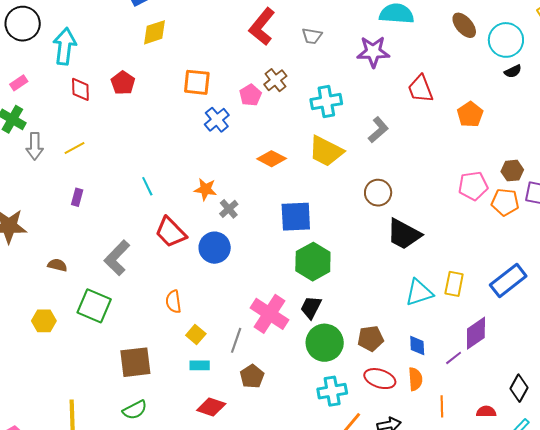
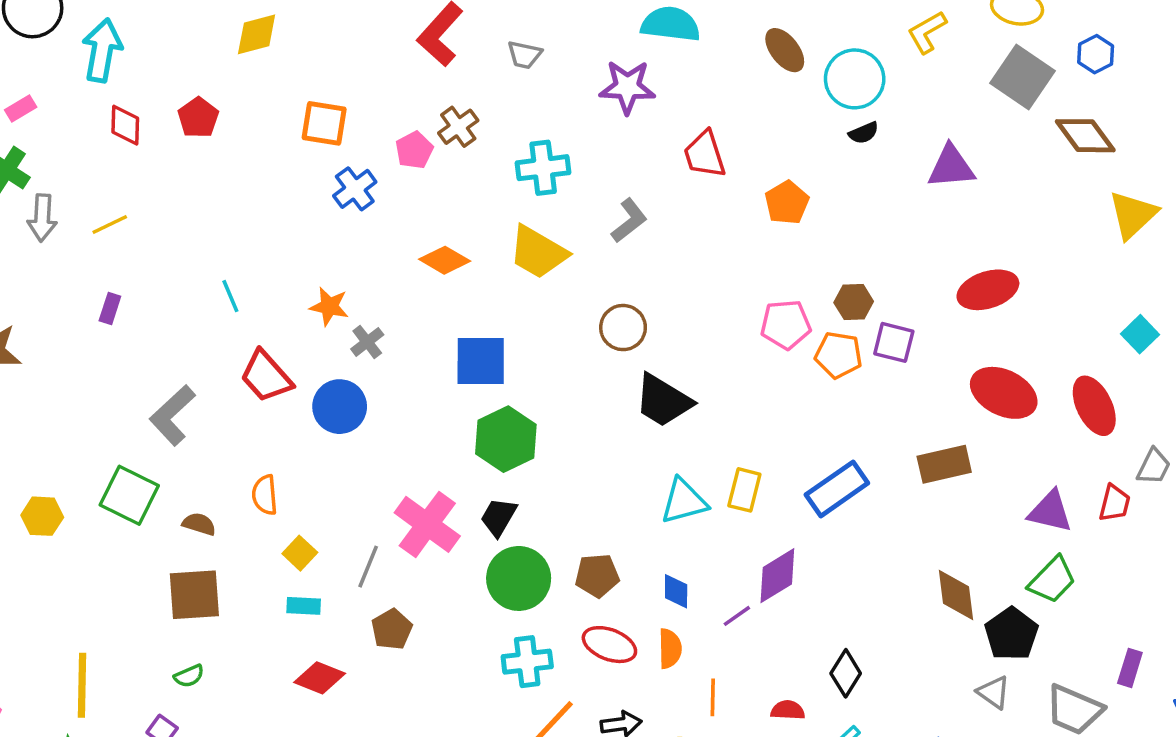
brown semicircle: (57, 265) -> (199, 524), moved
green semicircle: (135, 410) -> (189, 676), size x0.7

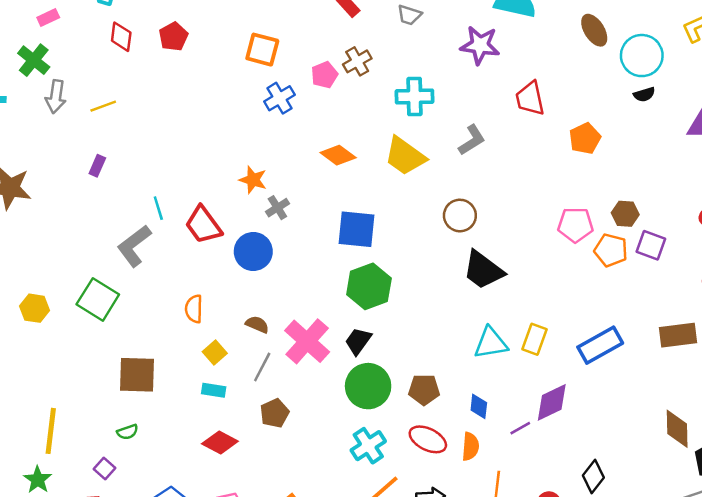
cyan line: (230, 296) -> (158, 208), moved
brown semicircle: (199, 524) -> (257, 324), moved
cyan cross: (527, 662) -> (368, 446), turned -32

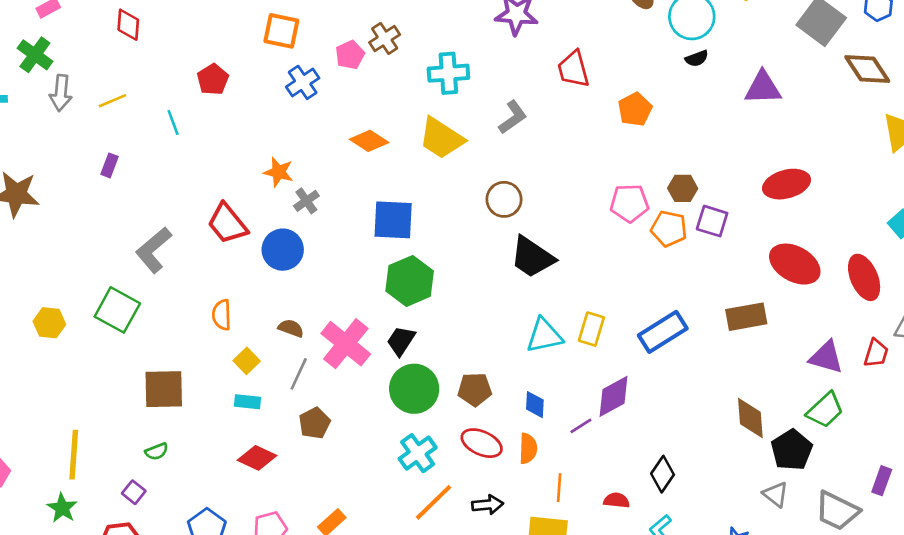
red pentagon: (173, 37) -> (213, 79), moved
cyan line: (158, 208) -> (173, 122), moved

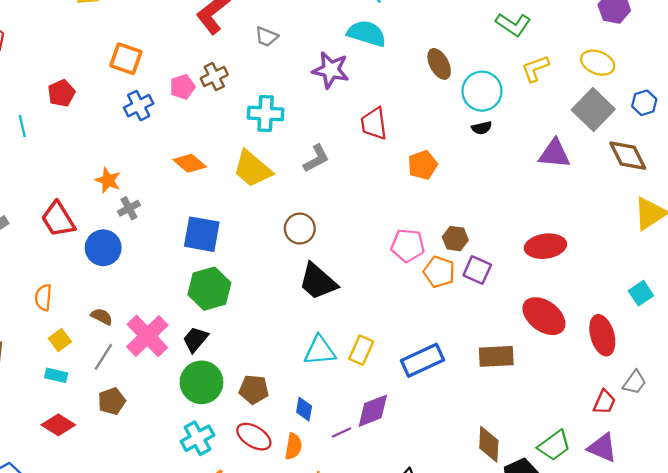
purple triangle: (763, 88) -> (554, 154), moved
purple triangle: (826, 357) -> (602, 448), moved

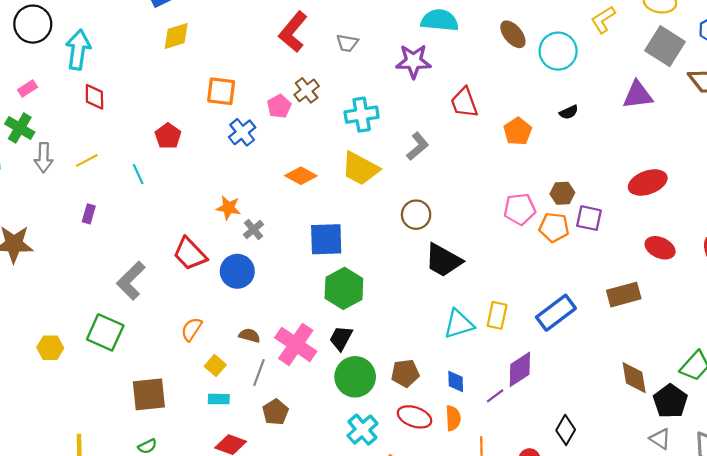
black semicircle: (482, 128) -> (569, 112), moved
orange semicircle: (43, 297) -> (192, 329), turned 40
red ellipse: (544, 316) -> (660, 248), size x0.7

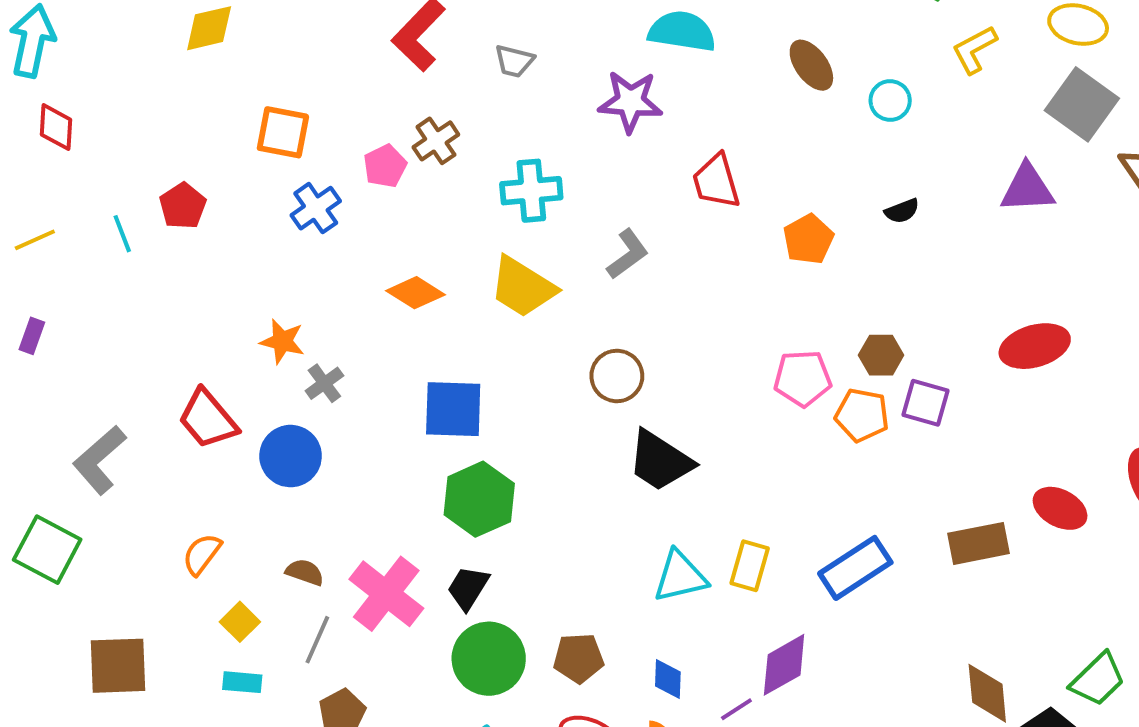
cyan circle: (558, 51) -> (890, 101), size x0.6
cyan line: (138, 174) -> (122, 234), moved
red ellipse: (660, 248) -> (1060, 508), moved

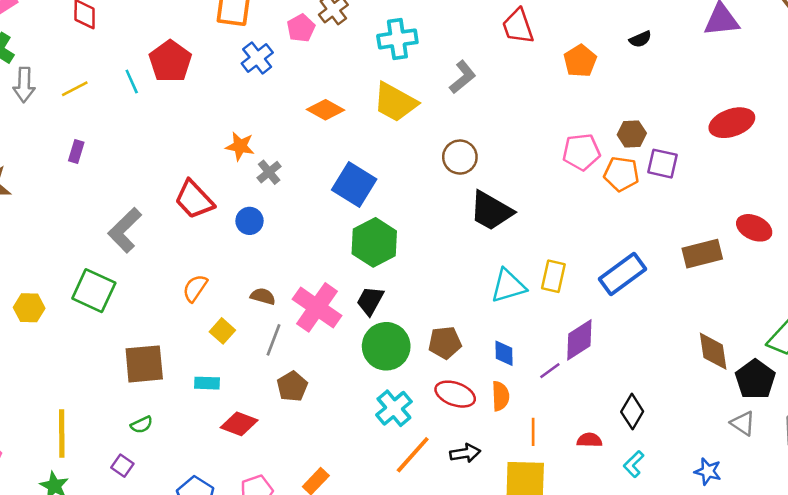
red pentagon: (183, 206) -> (170, 61), size x1.4
blue square: (453, 409) -> (354, 185), turned 33
blue circle: (291, 456) -> (250, 221), size x0.7
cyan rectangle: (242, 682) -> (207, 383), moved

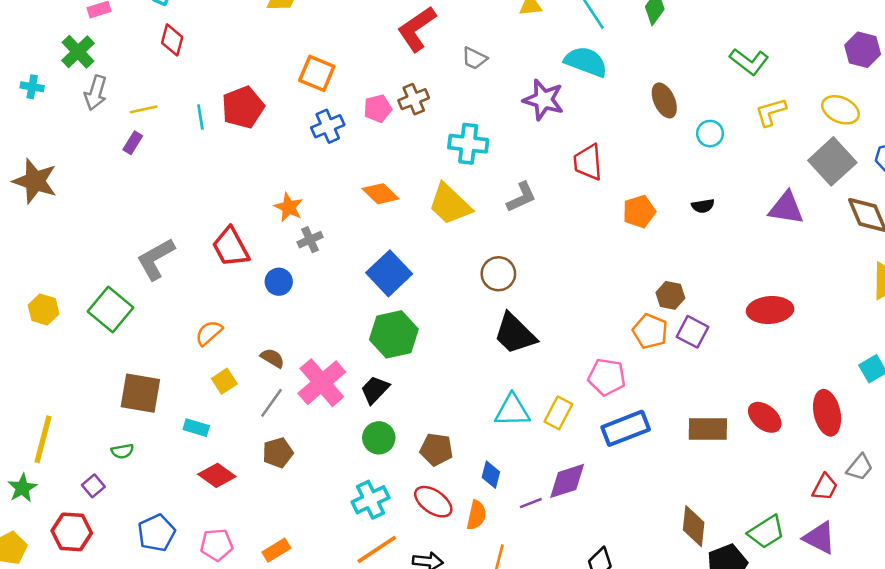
purple rectangle: (76, 152) -> (133, 143), moved
pink pentagon: (581, 152) -> (607, 377), moved
green circle: (386, 346) -> (379, 438), size x0.7

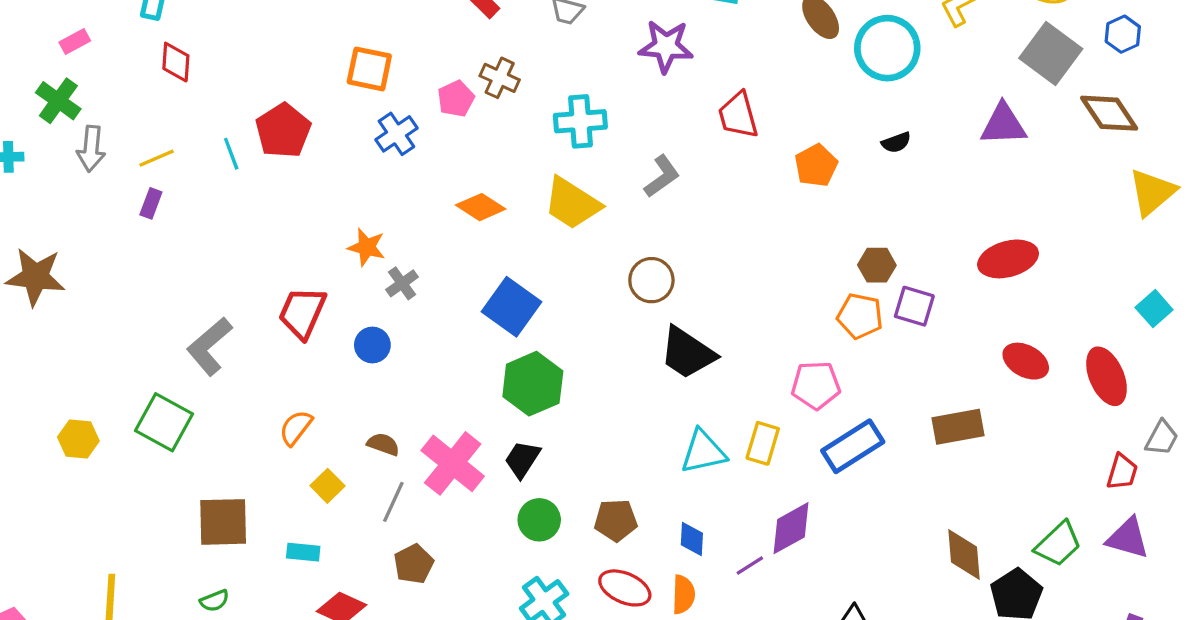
brown cross: (414, 99) -> (500, 78), turned -32
cyan circle: (710, 134) -> (887, 48), size x1.8
red trapezoid: (231, 247) -> (302, 313), turned 63
red ellipse: (765, 417) -> (1026, 361), moved

